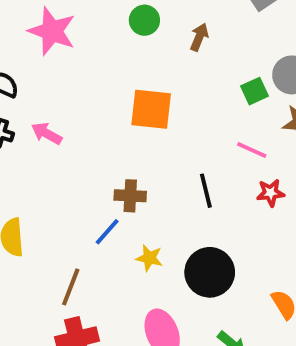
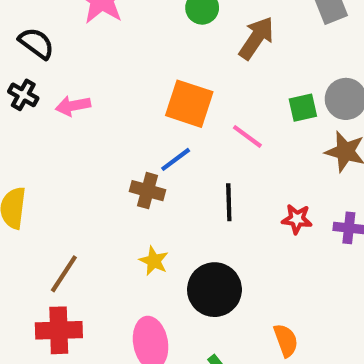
brown arrow: (199, 37) -> (256, 38), size x1.5
pink arrow: (47, 133) -> (73, 106), turned -52
pink line: (252, 150) -> (247, 136), moved
blue line: (107, 232) -> (176, 159), moved

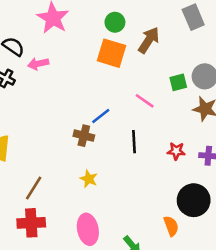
orange square: (189, 104) -> (112, 53), moved
pink arrow: (73, 106) -> (38, 64), moved
black circle: (214, 290) -> (194, 200), moved

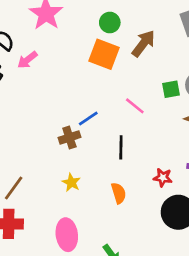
pink arrow: (38, 64) -> (27, 60), turned -30
brown cross: (84, 136) -> (69, 137), turned -36
red star: (176, 151) -> (163, 178), moved
orange semicircle: (171, 226) -> (119, 193), moved

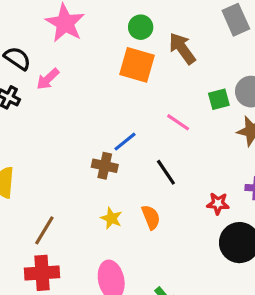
brown arrow: (143, 43) -> (182, 48), turned -68
brown cross: (69, 137) -> (105, 166), turned 35
black line: (121, 147) -> (166, 172), turned -30
orange semicircle: (119, 193) -> (151, 217), moved

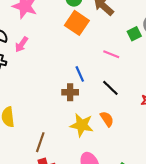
orange square: (137, 65) -> (77, 23), turned 30
blue line: (125, 142) -> (80, 74), turned -63
yellow star: (111, 218) -> (82, 125), size x1.6

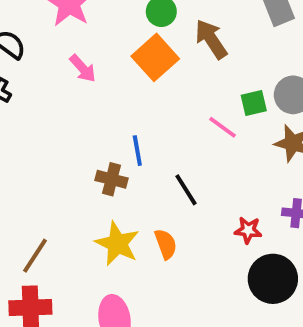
pink arrow: (21, 44) -> (83, 68), moved, turned -91
pink line: (111, 54) -> (223, 127), moved

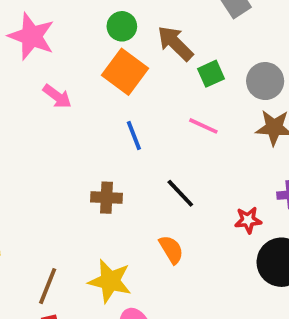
green square: (254, 103) -> (211, 74), moved
blue line: (137, 151) -> (134, 136), moved
yellow star: (117, 244) -> (110, 281), moved

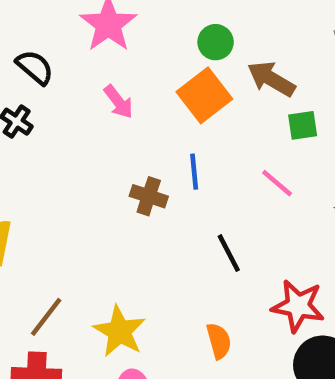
brown arrow: (175, 43) -> (271, 79), turned -30
brown cross: (106, 198) -> (149, 196), moved
red star: (248, 220) -> (298, 306), size x1.6
orange semicircle: (171, 250) -> (219, 341), moved

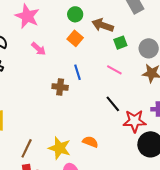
orange square: (204, 95) -> (75, 38), size x0.7
black line: (229, 253) -> (113, 104), moved
orange semicircle: (219, 341) -> (90, 142), moved, turned -42

